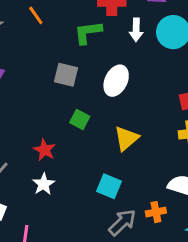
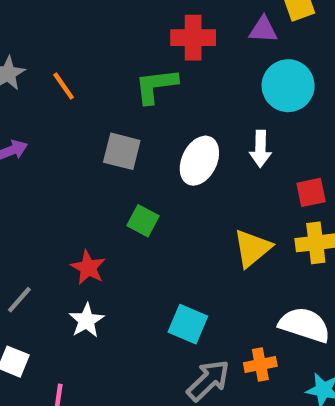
orange line: (36, 15) -> (64, 86), moved
white arrow: (136, 30) -> (260, 149), moved
yellow triangle: (126, 138) -> (252, 248), moved

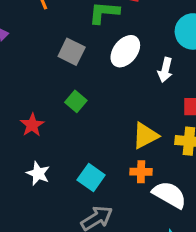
white ellipse: (199, 161) -> (125, 51), moved
white star: (86, 320) -> (38, 173), moved, turned -30
orange cross: (260, 365) -> (141, 172), moved

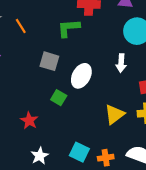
white ellipse: (125, 51) -> (81, 76), moved
orange cross: (141, 172) -> (106, 158), moved
white star: (38, 173) -> (40, 156), turned 30

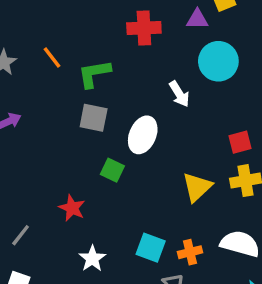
orange line: (21, 26) -> (52, 58), moved
green L-shape: (69, 28) -> (94, 74), moved
white arrow: (121, 63) -> (179, 94), moved, turned -30

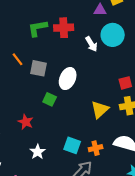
red cross: (144, 28) -> (64, 28), moved
orange line: (52, 58) -> (17, 59), moved
green L-shape: (94, 74) -> (38, 28), moved
white arrow: (179, 94) -> (91, 44), moved

